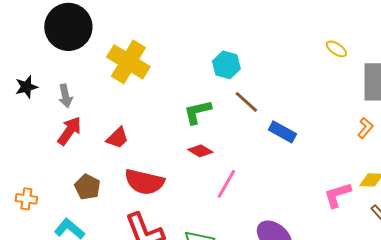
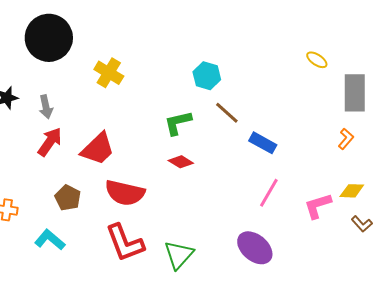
yellow cross: (128, 62) -> (109, 73), size x0.7
red trapezoid: (117, 138) -> (98, 149), size x1.5
pink line: (226, 184) -> (269, 193), moved

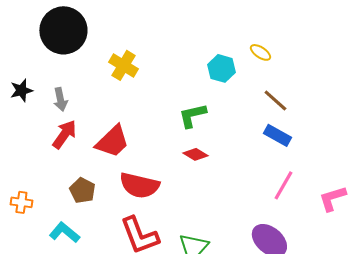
yellow ellipse: (317, 60) -> (260, 52), moved
brown line: (227, 113) -> (275, 100), moved

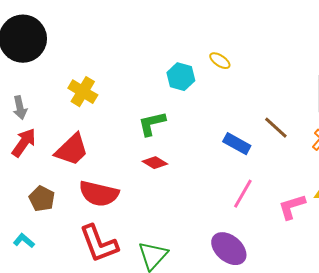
yellow cross: (123, 65) -> (83, 92), moved
brown line: (275, 100) -> (276, 128), moved
cyan L-shape: (64, 232) -> (24, 241), size x0.7

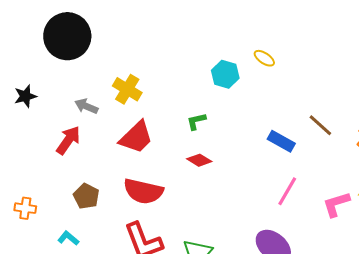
gray arrow: (20, 108) -> (86, 106), moved, turned 125
green L-shape: (152, 124) -> (196, 121), size x0.7
red trapezoid: (72, 150) -> (136, 137), moved

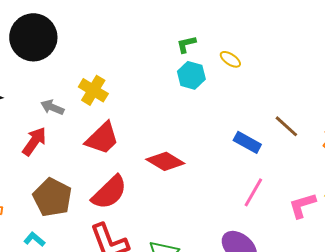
green L-shape: (196, 121) -> (186, 44), moved
red diamond: (199, 160) -> (165, 161), size x1.5
red semicircle: (143, 191) -> (109, 192), turned -57
brown pentagon: (86, 196) -> (52, 197), size x1.5

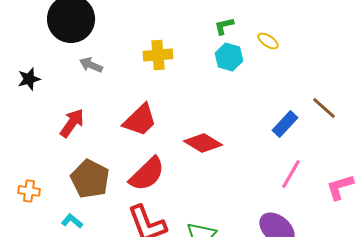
yellow cross: (93, 90) -> (158, 55), moved, turned -36
gray arrow: (52, 107) -> (91, 65), moved
blue rectangle: (247, 142) -> (285, 124), turned -76

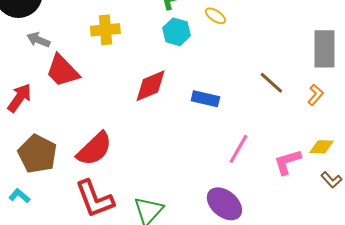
red trapezoid: (140, 120) -> (62, 71), moved, turned 90
blue rectangle: (285, 124) -> (205, 99), moved, turned 60
red diamond: (203, 143) -> (150, 86), moved, turned -54

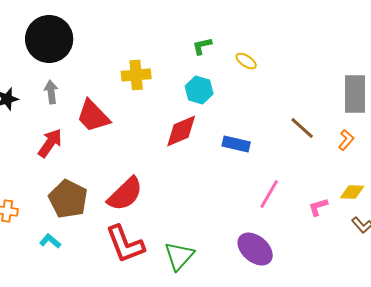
cyan hexagon: (176, 32) -> (199, 90), moved
gray arrow: (38, 40) -> (51, 92), moved, turned 60
pink L-shape: (287, 162) -> (318, 207), size x0.7

